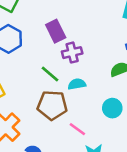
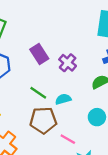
purple cross: (72, 53) -> (68, 63), moved, turned -30

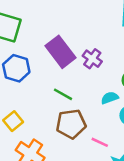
purple rectangle: (39, 54) -> (61, 52), size x1.4
cyan semicircle: (63, 99) -> (110, 98), moved

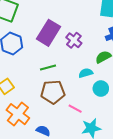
purple rectangle: (61, 52) -> (48, 33), turned 65
green line: (63, 94) -> (48, 67), turned -49

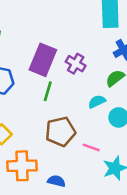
green line: (48, 67) -> (48, 91), moved, turned -49
orange cross: (18, 114) -> (22, 166), turned -30

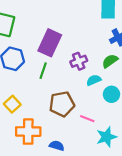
purple cross: (76, 64) -> (79, 61), moved, turned 35
green line: (48, 91) -> (43, 71), moved

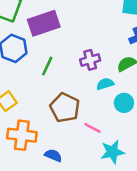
purple rectangle: (50, 43) -> (44, 23), moved, turned 40
brown pentagon: (62, 104) -> (65, 108), turned 30

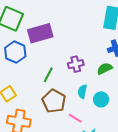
green line: (47, 66) -> (48, 75), moved
cyan semicircle: (105, 84) -> (82, 91), moved, turned -64

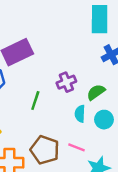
green semicircle: (105, 69) -> (96, 92), moved
brown pentagon: (54, 101) -> (45, 150), moved

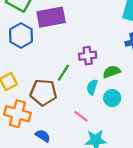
green line: (35, 101) -> (63, 73), moved
brown pentagon: (45, 150) -> (43, 92), moved, turned -30

